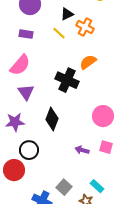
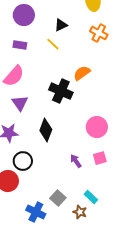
orange cross: (85, 27) -> (99, 33), moved
pink square: (106, 147) -> (100, 158), turned -32
purple arrow: (82, 150) -> (76, 161), turned 40

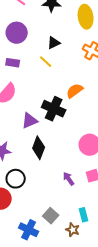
purple triangle: (20, 103) -> (30, 121), moved, turned 42
cyan rectangle: (91, 197) -> (84, 215), turned 32

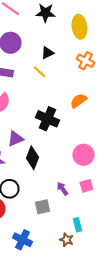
orange semicircle: (75, 91) -> (78, 101), moved
purple triangle: (30, 121) -> (15, 139), moved
gray square: (51, 216) -> (42, 207), moved, turned 35

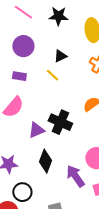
purple triangle: (15, 139) -> (36, 130), moved
purple arrow: (62, 189) -> (75, 176), moved, size x1.6

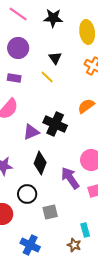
black triangle: (60, 56) -> (55, 58), turned -40
black circle: (22, 192) -> (27, 194), moved

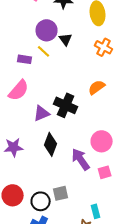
purple circle: (18, 48) -> (47, 30), moved
yellow line: (47, 77) -> (44, 51), moved
black circle: (27, 194) -> (41, 201), moved

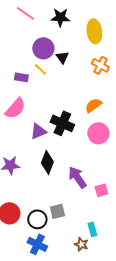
pink circle: (102, 141) -> (98, 133), moved

